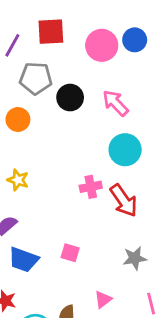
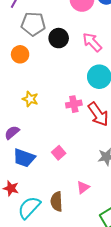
yellow star: (18, 180) -> (30, 99), moved
pink square: (70, 253) -> (59, 153), turned 32

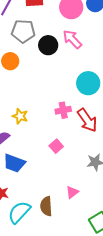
pink arrow: (92, 42) -> (72, 39), moved
yellow star: (30, 99) -> (20, 116), moved
pink square: (59, 153) -> (56, 146), moved

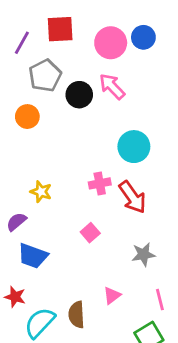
gray pentagon: (23, 31) -> (45, 76), turned -30

